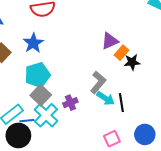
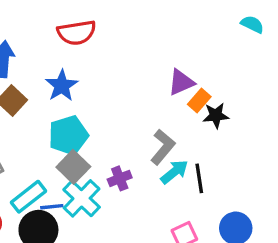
cyan arrow: (106, 98) -> (174, 172), turned -72

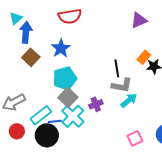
purple triangle: (181, 82) -> (139, 20), moved
gray L-shape: (163, 147) -> (122, 85), turned 60
black line: (199, 178) -> (117, 68), moved

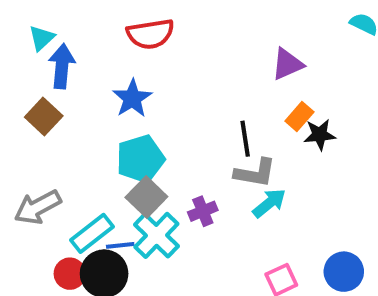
purple triangle: (139, 20) -> (287, 64), moved
brown square: (31, 57) -> (44, 117), moved
red circle: (17, 131) -> (70, 274), moved

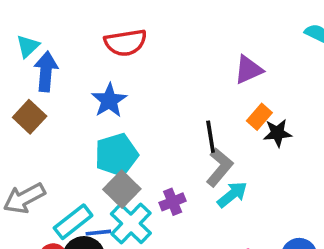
gray L-shape: (255, 173) -> (220, 167), turned -60

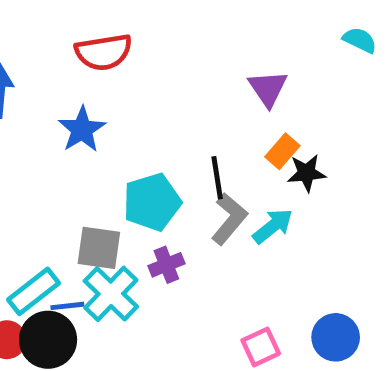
purple triangle: (249, 70) -> (268, 88), turned -40
cyan pentagon: (116, 155) -> (152, 202), moved
gray square: (122, 189) -> (99, 248), turned -36
cyan arrow: (232, 195) -> (273, 226), moved

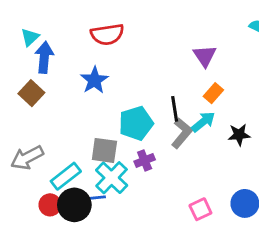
black star: (307, 173) -> (239, 135), moved
cyan arrow: (273, 226) -> (203, 122), moved
blue line: (67, 306) -> (96, 198), moved

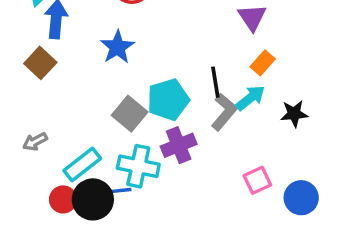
gray square: (104, 150) -> (130, 114), moved, turned 32
gray arrow: (27, 158) -> (35, 142), size x0.6
purple cross: (145, 160) -> (179, 145), size x1.4
cyan cross: (112, 178) -> (138, 166), turned -32
pink square: (200, 209) -> (257, 180), moved

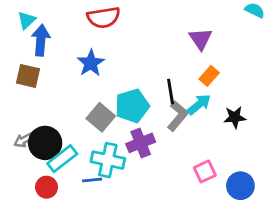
brown square: (40, 63) -> (28, 76), turned -30
black circle: (93, 199) -> (45, 143), moved

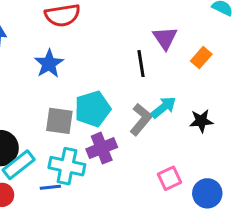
orange rectangle: (209, 76) -> (201, 58), moved
black line: (171, 92) -> (141, 64), moved
gray square: (101, 117) -> (59, 121), turned -32

